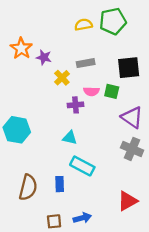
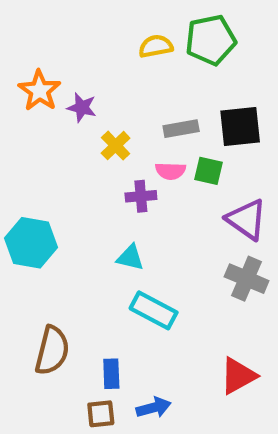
gray rectangle: (86, 63) -> (181, 129), moved
blue rectangle: (60, 184) -> (111, 374), moved

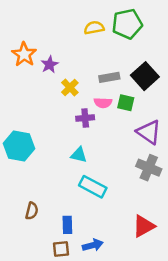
purple star: (82, 108) -> (50, 65), turned 30
black square: (240, 127) -> (145, 76), turned -36
brown semicircle: (52, 350) -> (32, 211), size x0.6

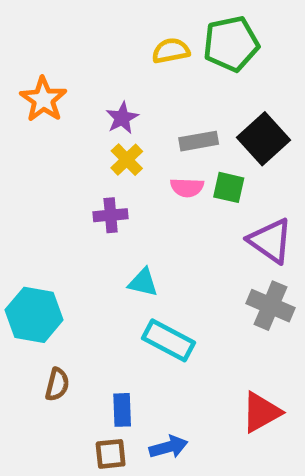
purple star: (50, 65) -> (122, 118), moved
purple cross: (85, 118) -> (111, 215), moved
cyan hexagon: (19, 146) -> (34, 315), moved

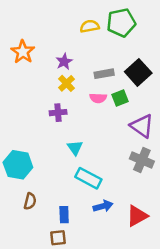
green square: (229, 187) -> (120, 98), turned -35
cyan triangle: (143, 282) -> (75, 148), turned 42
blue arrow: (168, 447) -> (103, 206), moved

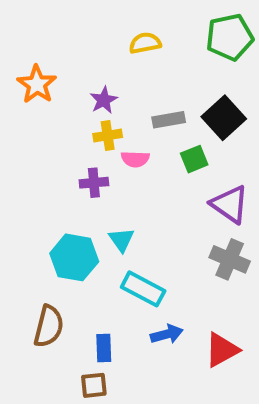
green pentagon: (121, 23) -> (230, 37), moved
yellow cross: (67, 83) -> (108, 135), turned 35
pink semicircle: (98, 98) -> (135, 159), moved
cyan hexagon: (18, 165) -> (74, 257), moved
brown semicircle: (30, 201) -> (49, 326), size x1.5

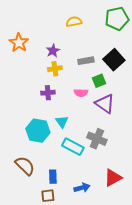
pink semicircle: (135, 159) -> (81, 93), moved
purple triangle: (230, 204) -> (105, 104), moved
gray cross: (230, 259) -> (97, 139), moved
brown semicircle: (49, 326) -> (25, 166), turned -60
blue arrow: (167, 334) -> (82, 188), moved

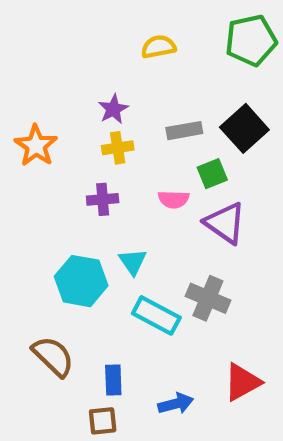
orange star: (19, 43) -> (36, 146), moved

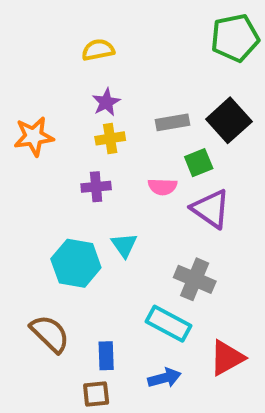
yellow semicircle: (158, 47) -> (98, 50), moved
orange star: (36, 146) -> (34, 136), turned 30
cyan rectangle: (156, 315) -> (169, 324), moved

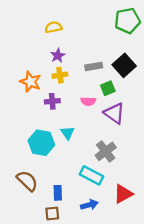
orange star: (34, 136) -> (30, 82), moved, turned 30
gray cross: (195, 279) -> (106, 151), turned 30

